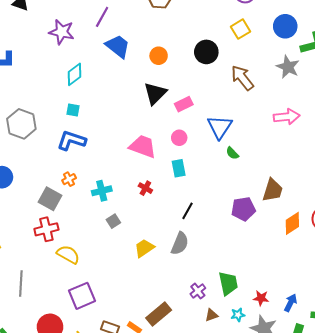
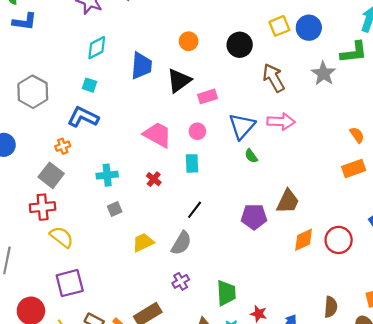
blue circle: (285, 26) -> (309, 28), moved
blue trapezoid: (118, 46) -> (141, 66), moved, turned 48
pink arrow: (287, 117) -> (281, 122), moved
orange cross: (69, 179) -> (63, 146), moved
purple cross: (198, 291) -> (181, 281), moved

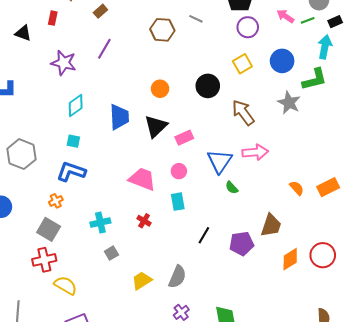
blue circle: (309, 28) -> (282, 61), moved
orange semicircle: (357, 135) -> (297, 188), moved
black line: (195, 210) -> (204, 235), moved

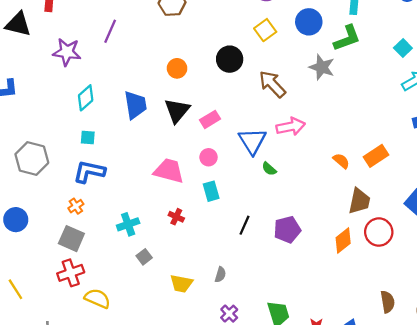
black triangle: (23, 33) -> (18, 24), size x1.4
brown trapezoid: (271, 225) -> (359, 201), moved
gray semicircle: (177, 277) -> (220, 275), size x0.6
yellow trapezoid: (142, 281) -> (181, 283), turned -130

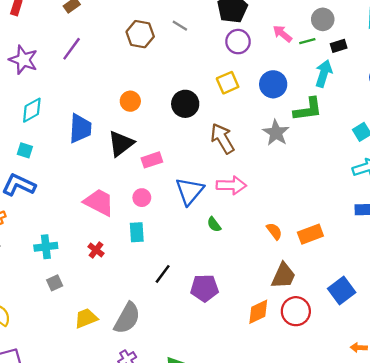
green semicircle: (269, 169) -> (214, 224), moved
gray semicircle: (220, 275) -> (127, 318), size x2.0
yellow trapezoid: (181, 283) -> (86, 318), turned 135

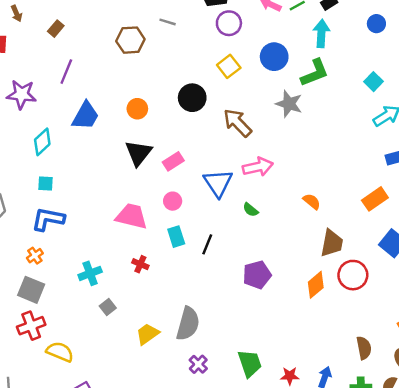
blue trapezoid: (80, 128) -> (86, 116), moved, turned 40
orange rectangle: (310, 234) -> (375, 199), moved
black line: (163, 274) -> (207, 244), moved

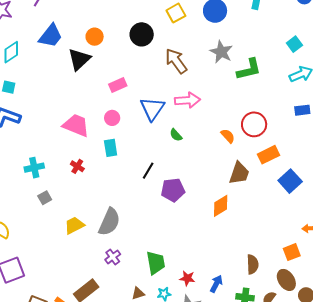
green L-shape: (315, 73) -> (249, 69), moved
black triangle: (139, 153) -> (79, 59), moved
orange rectangle: (375, 199) -> (269, 155), moved
black line: (207, 244) -> (148, 171), moved
red circle: (353, 275) -> (254, 124), moved

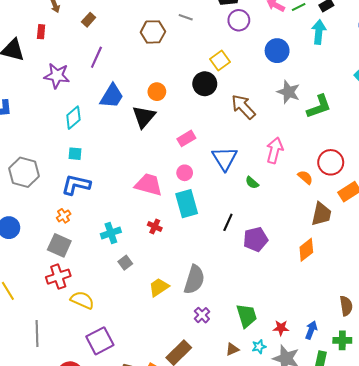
yellow square: (176, 13) -> (220, 60), moved
pink arrow: (187, 100) -> (275, 150), moved, turned -65
cyan rectangle: (111, 148) -> (187, 204), size x1.5

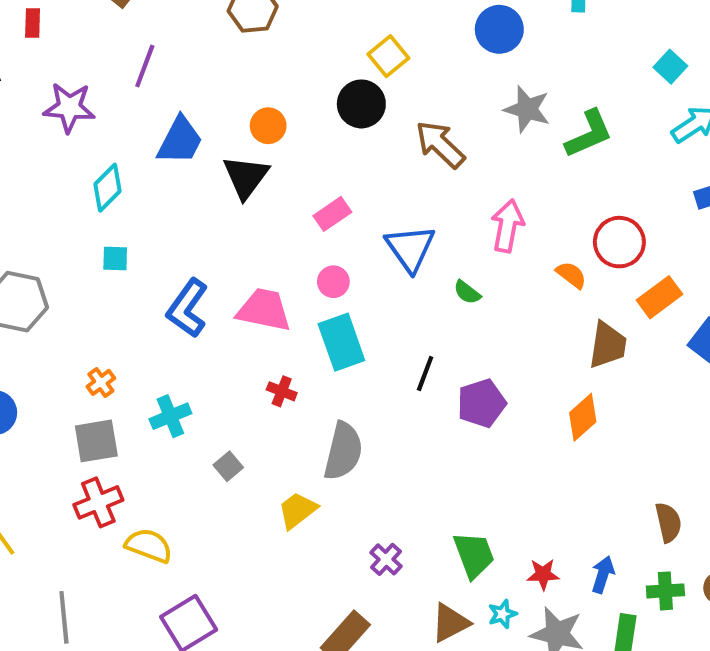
blue L-shape: (76, 185) -> (187, 308), moved, turned -64
cyan cross: (111, 233) -> (170, 416), moved
gray square: (59, 245) -> (96, 441), turned -30
gray semicircle: (194, 280) -> (343, 451), moved
brown triangle: (232, 349) -> (450, 623), size x1.5

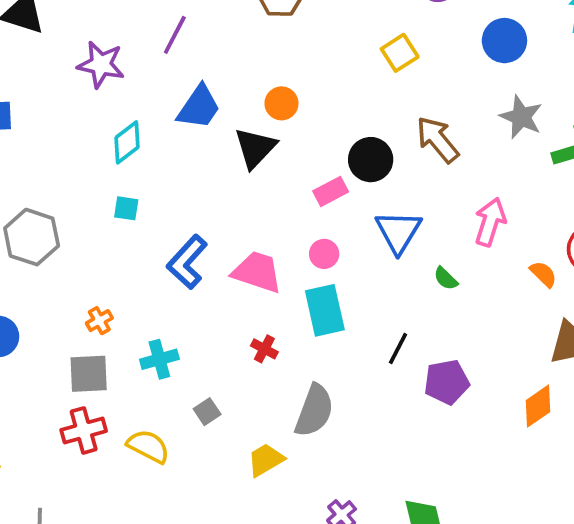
black circle: (361, 104) -> (371, 160), moved
yellow semicircle: (149, 545) -> (148, 446), moved

